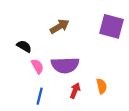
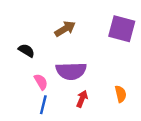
pink semicircle: (37, 66) -> (41, 82), moved
orange semicircle: (102, 86) -> (121, 94), moved

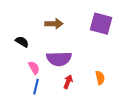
brown arrow: (65, 29) -> (54, 24), turned 30

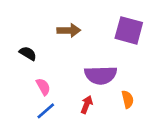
purple semicircle: (59, 59) -> (101, 75), moved
blue line: (36, 87) -> (46, 111), turned 35

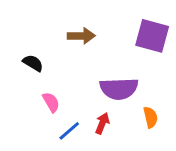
blue line: (46, 111) -> (69, 131), moved

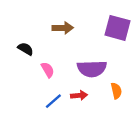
pink semicircle: (51, 102) -> (48, 70), moved
red arrow: (102, 123) -> (79, 95), turned 63

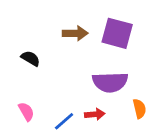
purple square: (117, 28) -> (117, 33), moved
pink semicircle: (48, 70) -> (26, 111), moved

